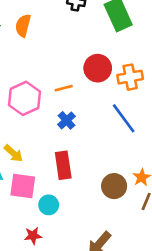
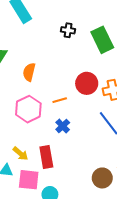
orange semicircle: (23, 26) -> (29, 72), moved
red rectangle: (63, 165) -> (46, 157), moved

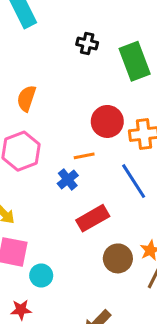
orange line: (60, 100) -> (84, 156), moved
red rectangle: (46, 157) -> (93, 218), moved, turned 65

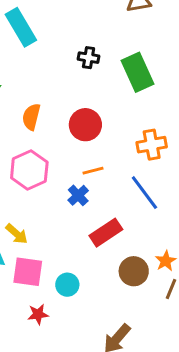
red circle: (107, 121) -> (85, 125), moved
cyan circle: (41, 275) -> (67, 285), moved
red star: (21, 310) -> (38, 314), moved

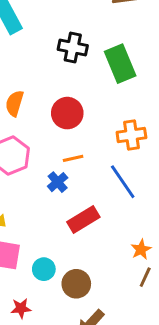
black cross: (89, 58) -> (73, 47), size x1.4
brown circle: (134, 271) -> (76, 284), moved
red star: (38, 314) -> (21, 308), moved

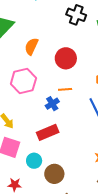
red rectangle: (83, 219) -> (48, 132), moved

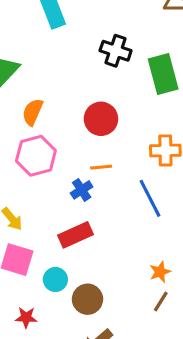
orange semicircle: (31, 46) -> (33, 112), moved

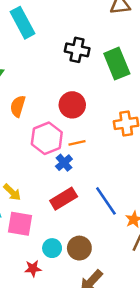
pink hexagon: (36, 156) -> (47, 138), moved
blue line: (150, 198) -> (106, 201), moved
cyan circle: (55, 279) -> (52, 248), moved

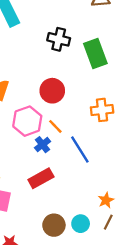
orange line: (77, 143) -> (55, 126), turned 56
blue line: (106, 201) -> (80, 149), moved
cyan circle: (52, 248) -> (81, 224), moved

